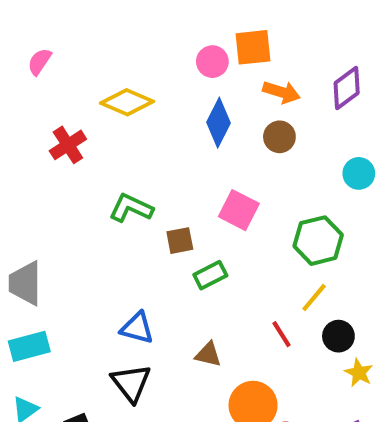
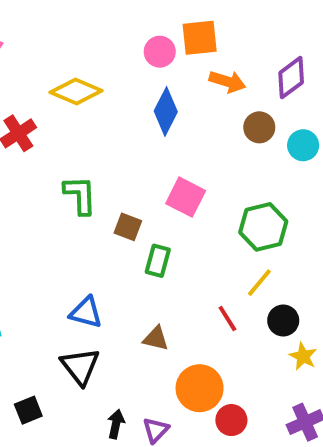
brown circle: (279, 137) -> (259, 127), moved
cyan circle: (359, 173) -> (303, 145), moved
green L-shape: (131, 208) -> (80, 195), turned 63
brown square: (180, 241) -> (128, 227), turned 32
green rectangle: (210, 275) -> (158, 261), turned -48

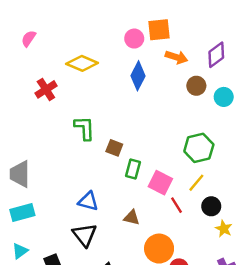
pink square: (186, 197) -> (160, 183), moved

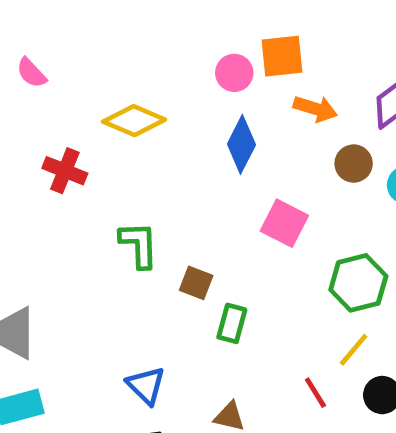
pink semicircle: (29, 39) -> (31, 73), turned -77
red cross: (46, 89) -> (65, 171), turned -35
pink square: (160, 183) -> (284, 223), moved
blue triangle: (88, 201) -> (146, 385), turned 30

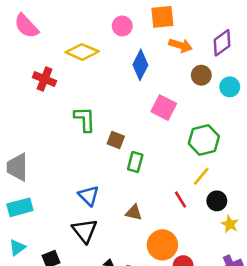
pink semicircle: (31, 73) -> (26, 26), size x1.5
pink circle: (234, 73) -> (122, 26), moved

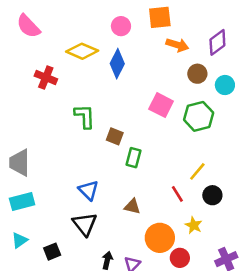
blue diamond: (140, 65) -> (117, 64), moved
green hexagon: (204, 140) -> (199, 116), moved
yellow star: (230, 224) -> (194, 225), moved

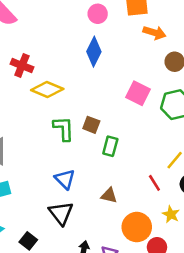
yellow diamond: (82, 51) -> (47, 89), moved
green L-shape: (85, 116) -> (64, 129), moved
black square: (52, 252) -> (28, 241), turned -30

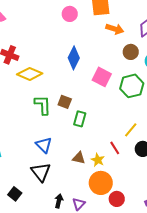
blue diamond: (94, 52) -> (74, 58), moved
yellow star: (171, 214) -> (98, 160), moved

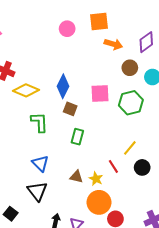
blue diamond: (74, 58) -> (63, 86), moved
pink square: (102, 77) -> (100, 93), turned -30
brown square: (65, 102) -> (70, 109), moved

